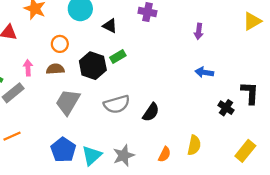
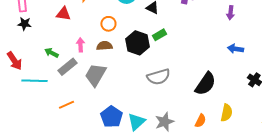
gray trapezoid: (68, 102) -> (95, 75), moved
black semicircle: (151, 112) -> (205, 84), moved, size x1.4

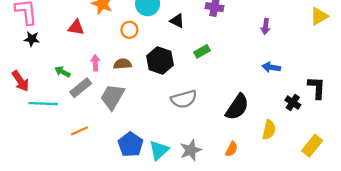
orange circle: (108, 24) -> (129, 30), moved
green rectangle: (159, 35) -> (202, 51), moved
yellow semicircle: (226, 113) -> (269, 130), moved

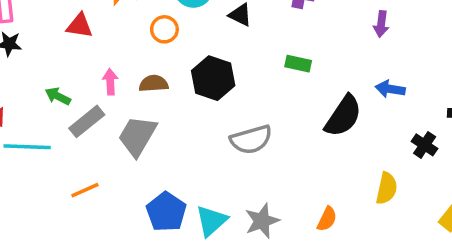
green rectangle: (202, 51) -> (298, 64), moved, turned 42
black semicircle: (237, 107) -> (343, 116), moved

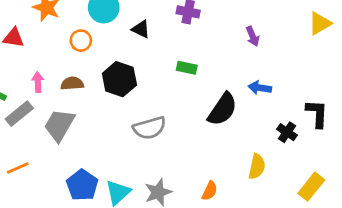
purple arrow: (381, 24) -> (253, 36), turned -30

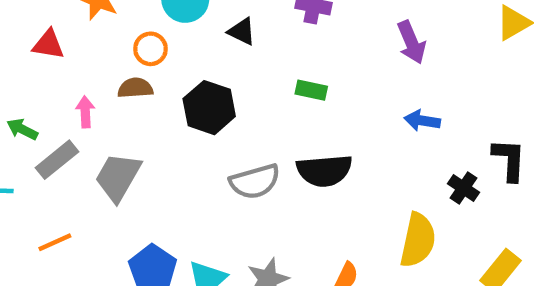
purple arrow: (253, 36) -> (411, 42), size x1.4
brown semicircle: (72, 83) -> (135, 88), moved
black semicircle: (223, 109) -> (324, 171), moved, turned 51
yellow semicircle: (257, 167) -> (418, 240), size x1.4

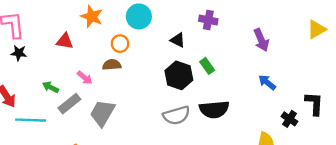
black triangle: (242, 31) -> (178, 40), moved
green rectangle: (311, 90) -> (207, 66), turned 42
black hexagon: (209, 108) -> (179, 75), moved
pink arrow: (85, 112) -> (85, 78), turned 133
blue arrow: (422, 121) -> (267, 82), turned 30

